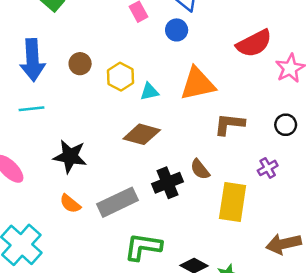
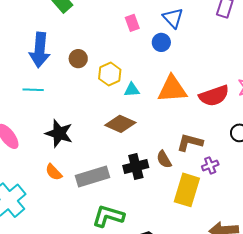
red semicircle: (254, 43) -> (214, 96), moved
brown L-shape: (229, 124) -> (190, 142), moved
purple cross: (268, 168) -> (210, 165), moved

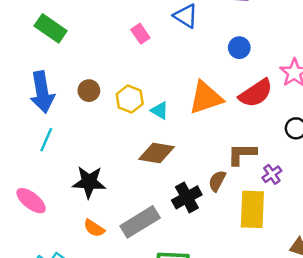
blue circle: (161, 42) -> (239, 48), moved
cyan line: (33, 90) -> (46, 140), turned -54
cyan triangle: (132, 90) -> (160, 111), turned 49
brown semicircle: (164, 159) -> (217, 181), turned 72

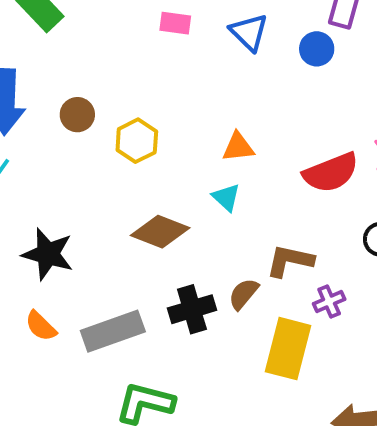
pink rectangle: (140, 34) -> (175, 23), moved, turned -60
blue circle: (239, 48) -> (317, 49), moved
orange triangle: (206, 98) -> (238, 147), moved, size x0.6
cyan triangle: (160, 111) -> (226, 197), moved

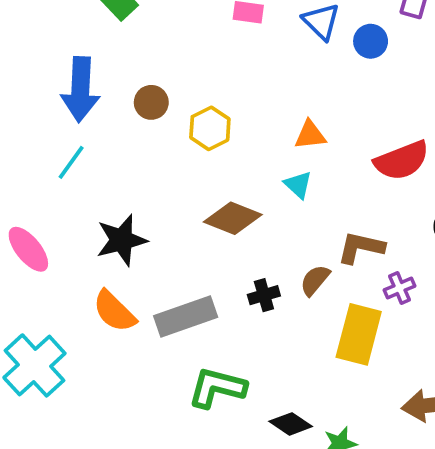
blue circle: (317, 49) -> (371, 41), moved
black star: (48, 254) -> (122, 240), turned -30
black cross: (192, 309) -> (264, 295), size x0.7
orange semicircle: (41, 326) -> (114, 311), size x1.4

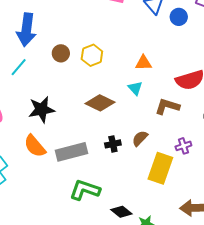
brown circle: (151, 102) -> (61, 53), moved
brown L-shape: (361, 248) -> (167, 106), moved

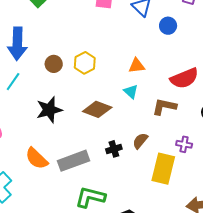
blue circle: (179, 17) -> (168, 26), moved
black star: (41, 110) -> (49, 110), moved
purple cross: (183, 146) -> (184, 144), turned 35

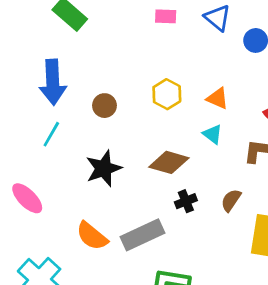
yellow hexagon: (85, 63) -> (167, 94), moved
orange triangle: (137, 66) -> (218, 98), turned 36
black cross: (114, 149) -> (186, 201), moved

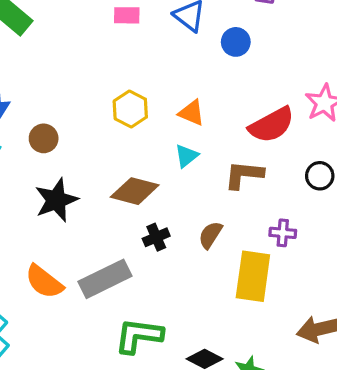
brown circle: (104, 106) -> (44, 138), moved
cyan triangle: (213, 134) -> (186, 156), turned 45

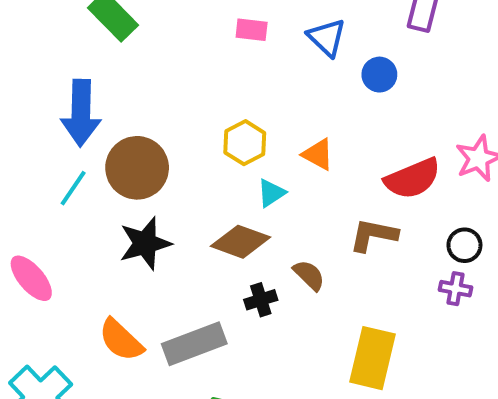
brown circle: (44, 138) -> (137, 168), size x1.8
cyan triangle: (186, 156) -> (271, 193), moved
purple cross: (283, 233) -> (455, 289), moved
brown semicircle: (210, 235) -> (309, 275), moved, turned 96

